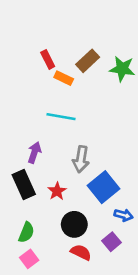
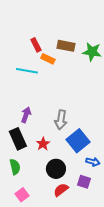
brown rectangle: (88, 61) -> (66, 46), turned 54
cyan line: (61, 117) -> (27, 71), moved
green semicircle: (26, 232) -> (15, 167), moved, turned -35
purple square: (112, 242) -> (84, 182), turned -32
red semicircle: (81, 252) -> (61, 190), turned -63

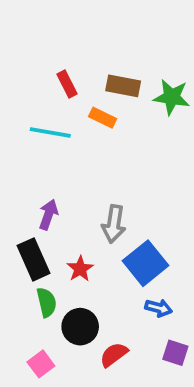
orange rectangle: (48, 59) -> (103, 118), moved
blue arrow: (93, 162) -> (159, 308), moved
green semicircle: (15, 167) -> (47, 302), moved
black circle: (56, 169) -> (80, 327), moved
purple square: (84, 182) -> (175, 353), moved

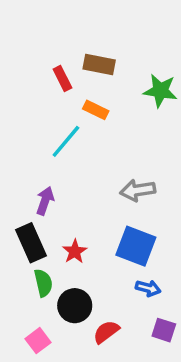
brown rectangle: (123, 86) -> (99, 64), moved
cyan line: (50, 133) -> (66, 141), moved, turned -60
gray arrow: (114, 224) -> (138, 190), moved, turned 72
blue square: (145, 263) -> (136, 246), turned -30

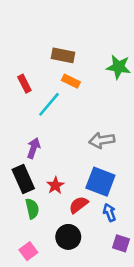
brown rectangle: (99, 64) -> (63, 55), moved
red rectangle: (62, 78) -> (24, 84), moved
blue arrow: (148, 288) -> (109, 212), turned -126
black circle: (75, 306) -> (68, 237), moved
red semicircle: (106, 332) -> (79, 205), moved

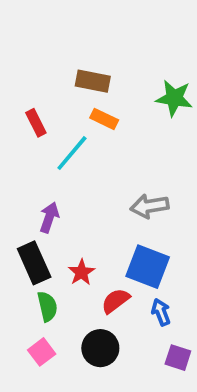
pink square: (28, 251) -> (42, 352), moved

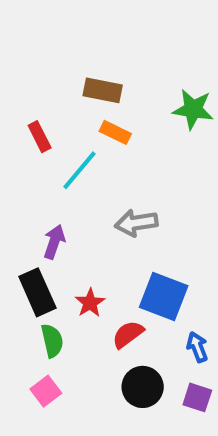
gray arrow: (150, 206) -> (136, 223), moved
blue arrow: (161, 312) -> (197, 347), moved
black circle: (100, 348) -> (143, 387), moved

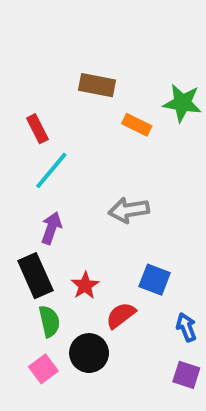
orange rectangle: (115, 132) -> (137, 125), moved
cyan line: (79, 170) -> (51, 170), moved
blue square: (164, 296) -> (155, 280), size x0.7
black circle: (143, 387) -> (89, 353), moved

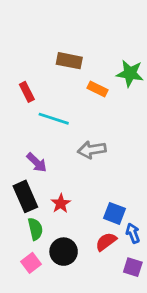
cyan line: (51, 170) -> (54, 119), moved, turned 68
purple arrow: (51, 228) -> (37, 163), turned 115
blue square: (155, 280) -> (114, 213), moved
red semicircle: (121, 315) -> (106, 242), moved

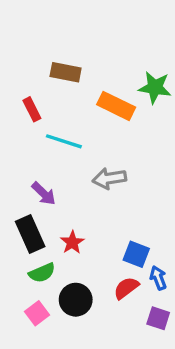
brown rectangle: (69, 61) -> (66, 72), moved
orange rectangle: (97, 89) -> (116, 106), size x1.5
green semicircle: (35, 229) -> (42, 273), turned 80

